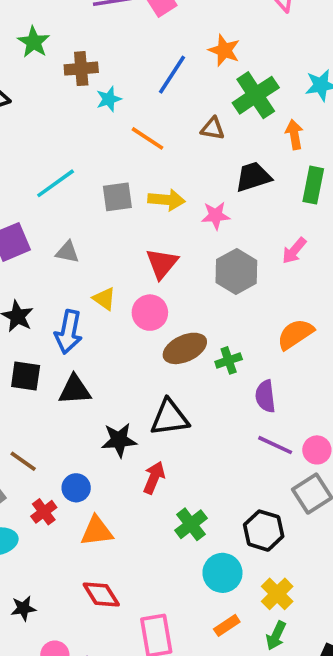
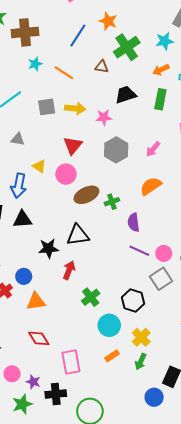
brown cross: (81, 69) -> (25, 32), size x1.4
cyan star: (109, 99) -> (35, 64), moved
orange arrow: (294, 135) -> (161, 70), moved, turned -105
pink arrow: (294, 251) -> (153, 149), moved

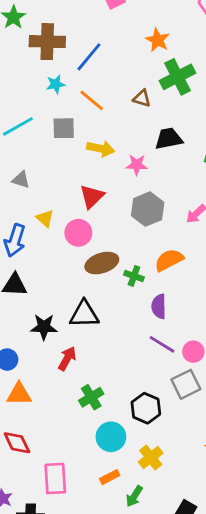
blue line: (78, 36) -> (89, 57), moved
gray square: (47, 107) -> (64, 128), moved
orange semicircle: (151, 186) -> (169, 260), moved
green cross: (112, 202) -> (134, 276), turned 32
green arrow: (141, 362) -> (134, 496), moved

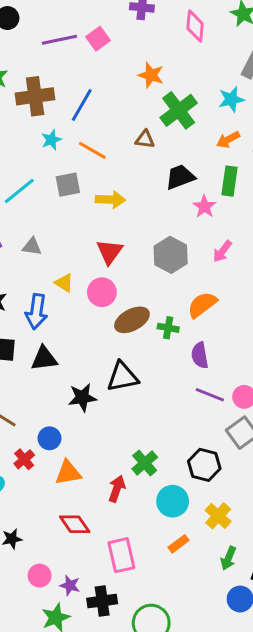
pink star: (137, 165) -> (204, 207), moved, turned -30
red arrow: (67, 359) -> (117, 489), moved
green arrow: (134, 496) -> (228, 558), moved

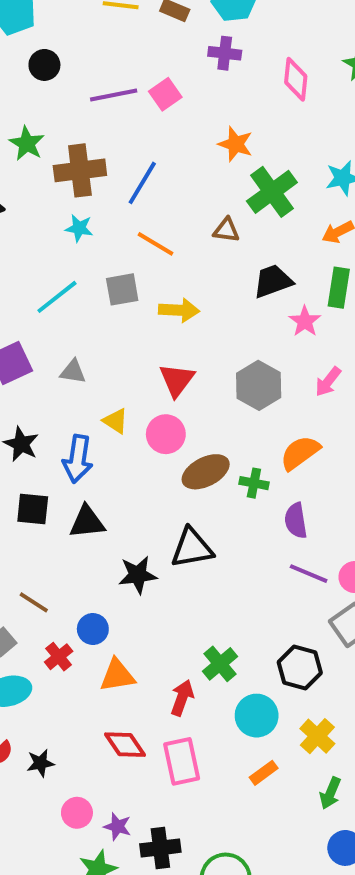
cyan star: (51, 140) -> (79, 228), moved, turned 30
pink rectangle: (121, 555) -> (182, 761), moved

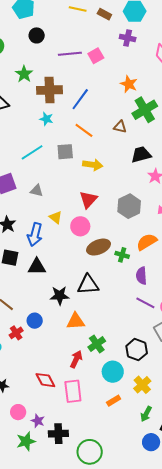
orange triangle: (117, 675) -> (76, 321), moved

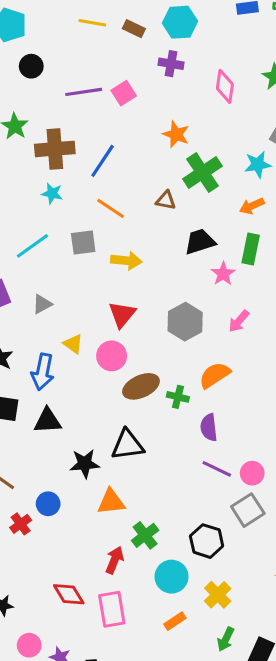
gray triangle: (37, 191) -> (42, 304), turned -40

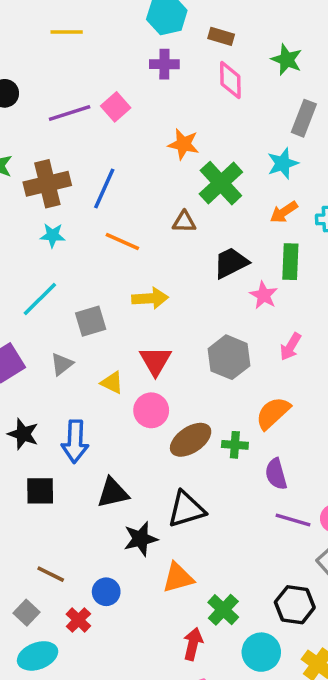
brown rectangle: (134, 29) -> (221, 36), moved
gray square: (83, 242) -> (91, 321), moved
yellow triangle: (73, 344) -> (112, 383), moved
black triangle: (48, 421) -> (113, 493), moved

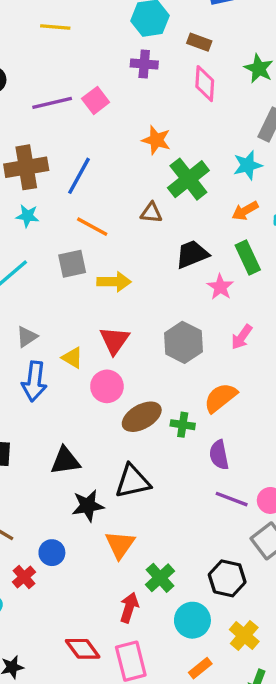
green rectangle: (290, 262) -> (248, 258), turned -32
gray square: (91, 321) -> (72, 264), moved
blue arrow: (75, 441) -> (34, 381), moved
orange triangle: (178, 578) -> (120, 545), turned -44

